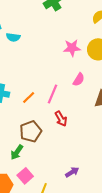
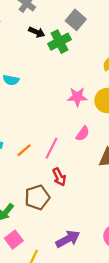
brown pentagon: (31, 131) -> (37, 197), moved
purple arrow: (72, 172) -> (68, 239), size x1.5

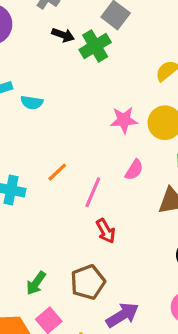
orange line: (24, 150) -> (57, 172), moved
brown pentagon: (37, 197) -> (88, 282), moved

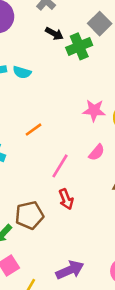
cyan semicircle: (32, 103) -> (22, 72), moved
orange line: (57, 172) -> (34, 130), moved
brown pentagon: (88, 282) -> (29, 215), moved

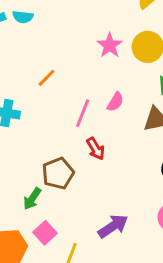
pink star: (94, 110) -> (110, 45), turned -30
pink semicircle: (97, 152) -> (115, 102), moved

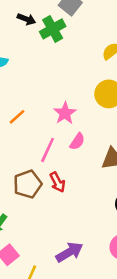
pink star: (110, 45) -> (65, 113), moved
brown pentagon: (58, 173) -> (28, 184), moved

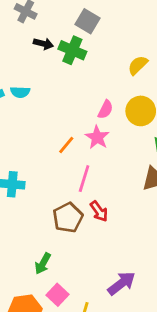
green cross: (53, 29) -> (72, 50), turned -30
orange line: (17, 117) -> (66, 145), moved
pink semicircle: (77, 141) -> (105, 109), moved

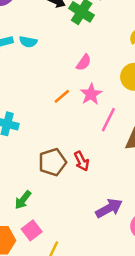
pink semicircle: (105, 109) -> (84, 62), moved
pink line: (84, 179) -> (108, 120), moved
purple arrow: (121, 283) -> (109, 208), moved

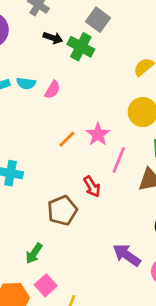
pink semicircle: (84, 62) -> (52, 90), moved
red arrow: (82, 161) -> (92, 187), moved
purple arrow: (109, 208) -> (127, 255), turned -112

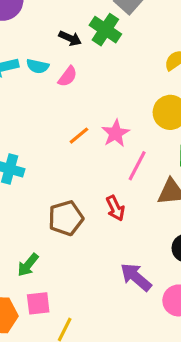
black arrow: (53, 38) -> (70, 38), moved
red arrow: (92, 187) -> (115, 208), moved
pink square: (46, 285) -> (38, 303), turned 30

